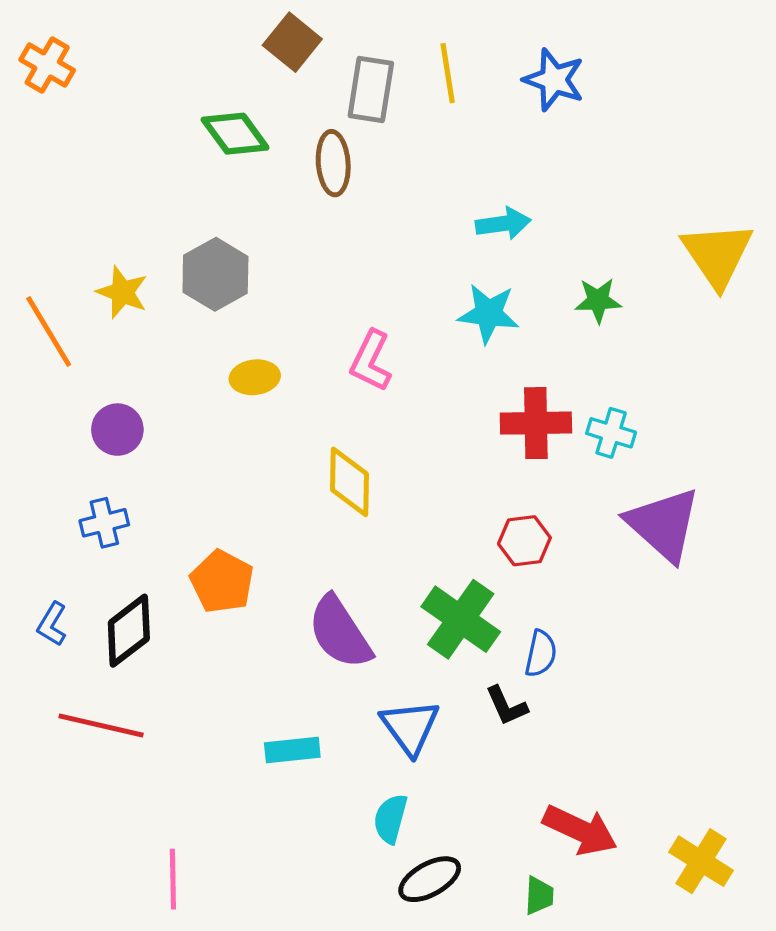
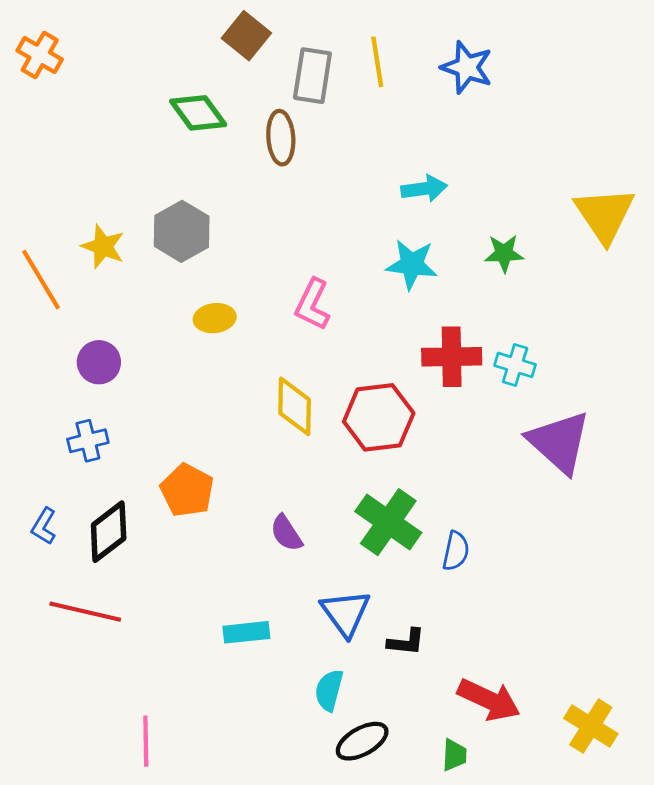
red hexagon: (524, 541) -> (379, 417), moved, size x1.6
purple semicircle: (340, 632) -> (286, 533), size x0.6
black L-shape: (506, 706) -> (406, 642), moved, turned -60

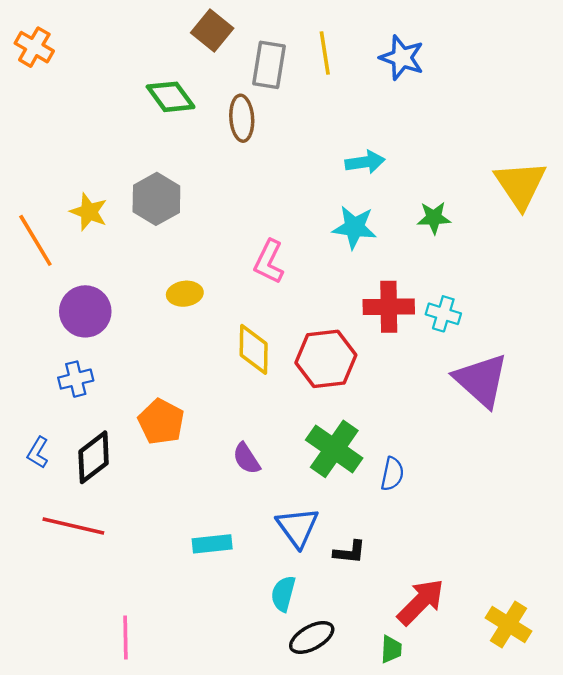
yellow ellipse: (215, 318) -> (185, 294), moved
purple circle: (99, 362) -> (85, 311), size x1.4
red arrow: (489, 700) -> (421, 602), turned -70

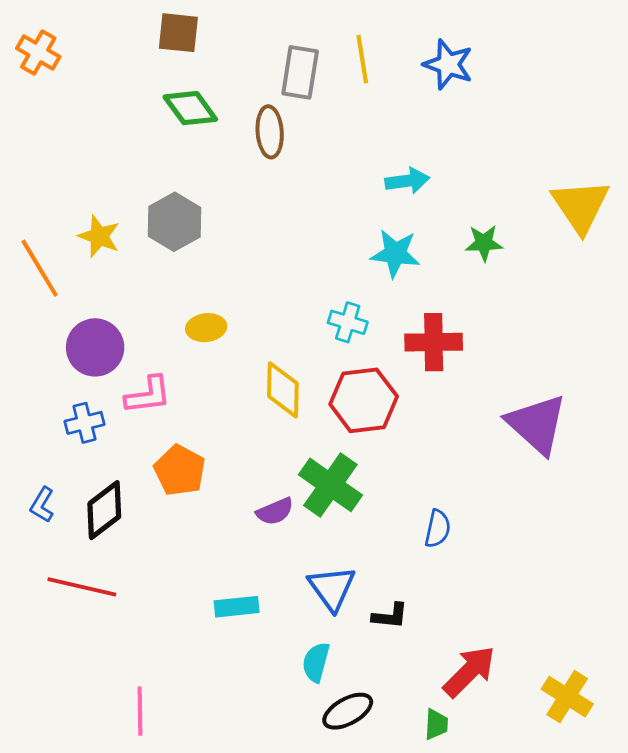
brown square: (212, 30) -> (178, 33), moved, turned -33
pink L-shape: (269, 262) -> (148, 395), moved, turned -123
cyan cross: (443, 314) -> (348, 322), moved
green cross: (334, 449) -> (330, 485), moved
purple semicircle: (246, 458) -> (275, 511), turned -80

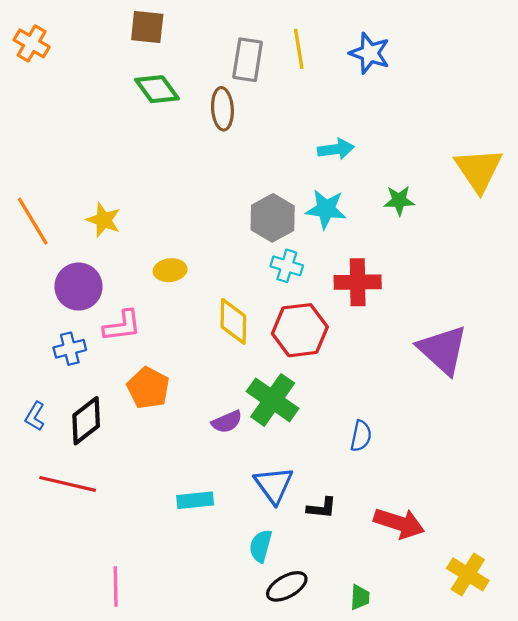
gray hexagon: (174, 222) -> (273, 218), moved
yellow star: (99, 236) -> (104, 220), moved
red arrow: (469, 671) -> (399, 523), moved, turned 63

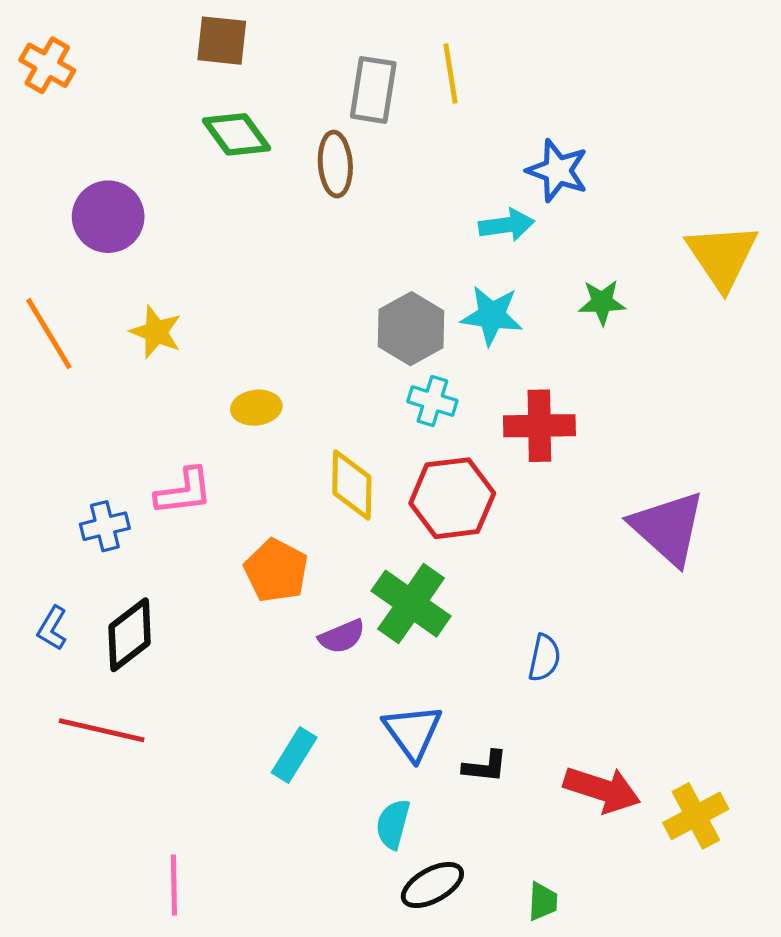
blue star: (370, 53) -> (558, 171), moved
purple circle: (79, 287) -> (108, 217), moved
orange pentagon: (148, 388) -> (276, 571), moved
cyan rectangle: (195, 500) -> (294, 755), turned -52
yellow cross: (468, 574) -> (696, 816), moved, turned 30

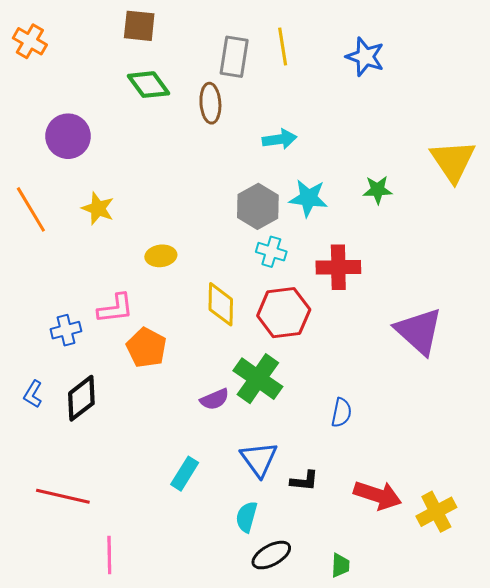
blue star: (558, 171) -> (365, 57), moved
cyan arrow: (507, 225) -> (280, 139), moved
orange pentagon: (276, 571) -> (146, 348), moved
red line: (102, 730) -> (63, 496), moved

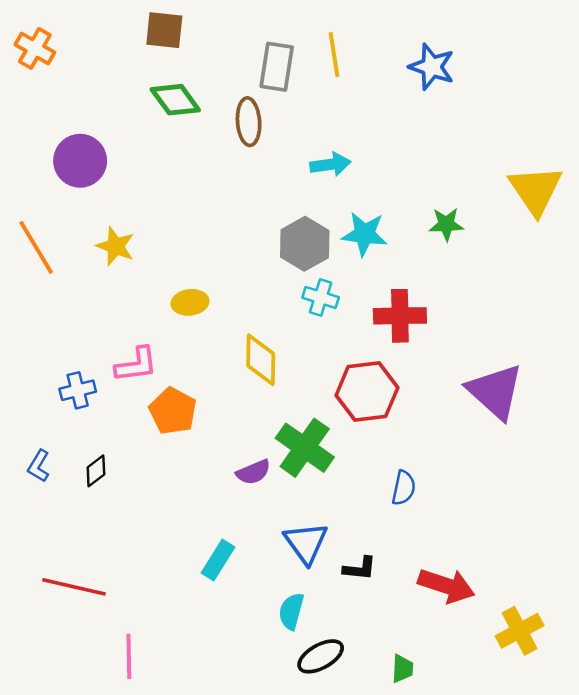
red hexagon: (284, 313) -> (367, 391), moved
black diamond: (81, 398) -> (96, 471), size x0.6
yellow cross: (436, 512) -> (520, 631), moved

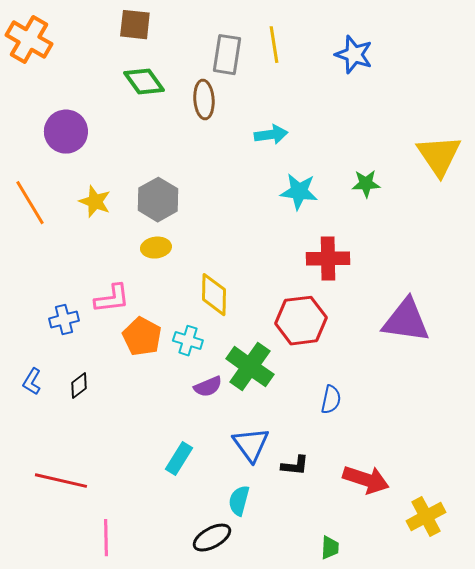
orange cross: (35, 48) -> (29, 40), size x1.4
gray hexagon: (305, 244) -> (158, 200), moved
cyan cross: (321, 297) -> (188, 341), moved
purple triangle: (495, 391) -> (406, 321), turned -34
black ellipse: (321, 656) -> (212, 538), moved

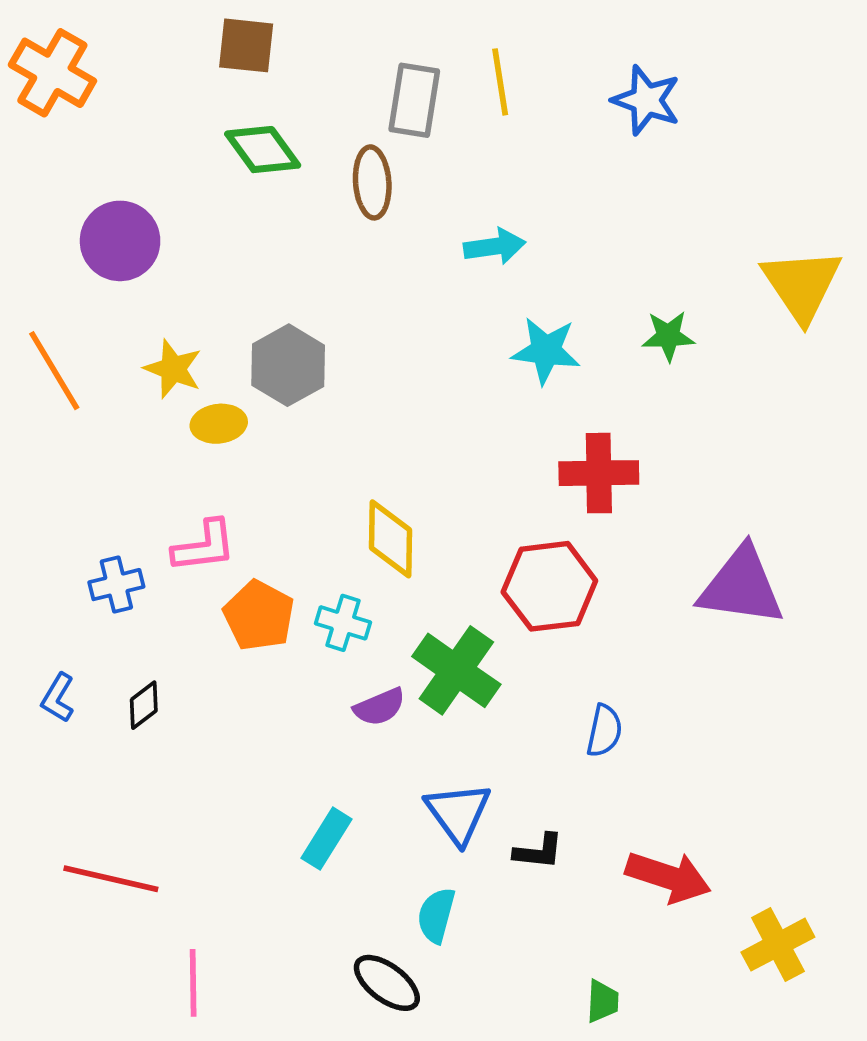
yellow ellipse: (156, 248) -> (219, 424), moved
black ellipse: (212, 538) -> (387, 983), turned 66

